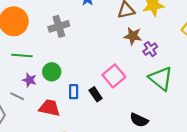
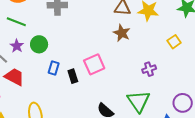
purple cross: (150, 49) -> (149, 69), moved
green triangle: (161, 78) -> (139, 101), moved
red trapezoid: (49, 108) -> (14, 77), moved

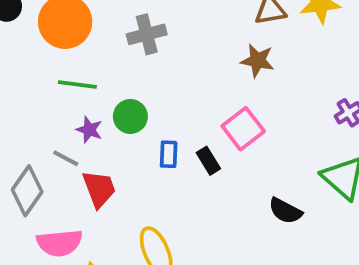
brown star: (122, 33) -> (257, 60), moved
red trapezoid: (14, 77) -> (99, 189), turned 55

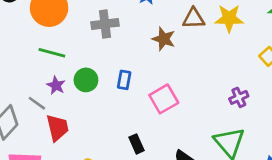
brown star: (257, 60) -> (164, 39), moved
blue rectangle: (169, 154) -> (124, 80), moved
black rectangle: (208, 161) -> (137, 144), moved

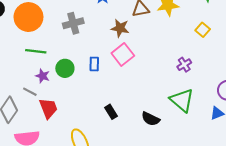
pink square: (164, 99) -> (123, 54), moved

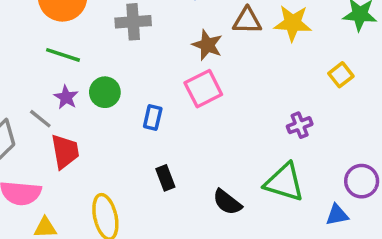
blue rectangle: (94, 64) -> (153, 118), moved
green triangle: (182, 100) -> (284, 182), turned -35

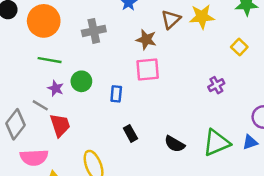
brown triangle: (247, 21) -> (171, 19), turned -36
pink square: (203, 89) -> (148, 69), turned 30
green triangle: (284, 182) -> (217, 143), moved, turned -32

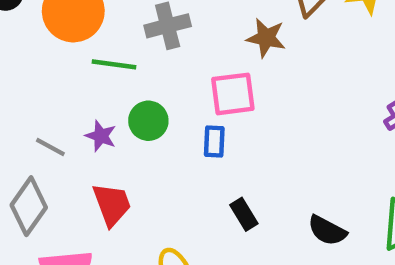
green line: (50, 60) -> (114, 64), moved
pink square: (148, 69) -> (233, 94), moved
gray line: (40, 105) -> (50, 147), moved

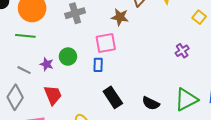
green line: (114, 64) -> (25, 36), moved
black rectangle: (244, 214) -> (113, 97), size x1.5

